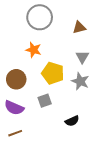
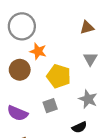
gray circle: (40, 17) -> (22, 26), moved
brown circle: (16, 79) -> (20, 70), moved
gray star: (80, 81) -> (88, 99), moved

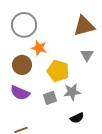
brown triangle: (87, 27) -> (84, 26), size x1.6
gray star: (88, 99) -> (72, 92), moved, turned -30
purple semicircle: (18, 113) -> (20, 93), moved

